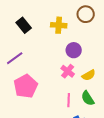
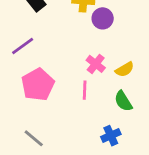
purple circle: (74, 50) -> (103, 18), moved
pink line: (69, 100) -> (85, 90), moved

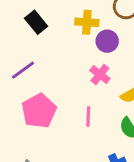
pink cross: (96, 64) -> (100, 75), moved

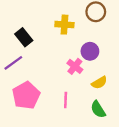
black rectangle: (36, 22) -> (24, 37), moved
purple circle: (107, 41) -> (90, 51), moved

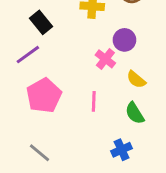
yellow semicircle: (99, 83) -> (136, 79), turned 70

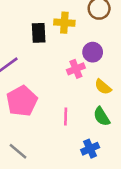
black rectangle: (41, 22) -> (39, 33), moved, turned 36
pink cross: (105, 59) -> (76, 69), turned 30
pink line: (94, 101) -> (66, 117), moved

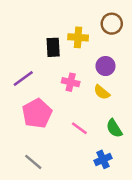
pink cross: (76, 69) -> (71, 82), moved, turned 35
yellow semicircle: (103, 87) -> (102, 92), moved
pink line: (66, 117) -> (79, 128), turned -56

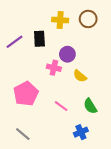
yellow cross: (78, 37) -> (60, 20), moved
purple circle: (105, 66) -> (67, 54), moved
purple line: (23, 78) -> (15, 42), moved

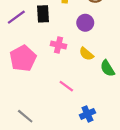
purple circle: (67, 54) -> (85, 23), moved
pink pentagon: (26, 94) -> (23, 58), moved
green semicircle: (90, 106) -> (107, 68), moved

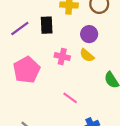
yellow semicircle: (86, 54) -> (87, 55), moved

